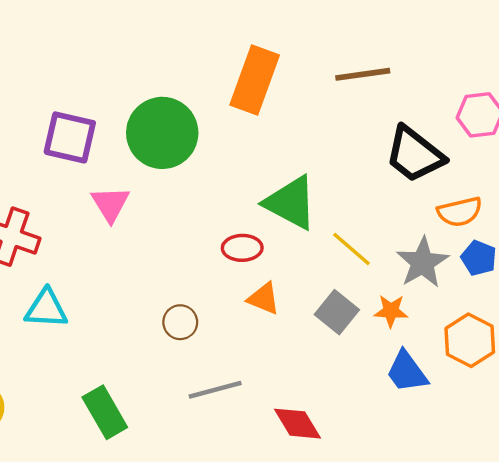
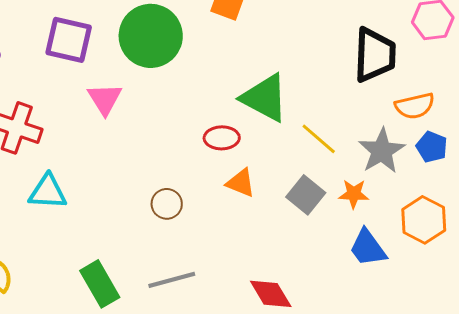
black trapezoid: (415, 154) -> (375, 55), turned -126
gray line: (215, 390) -> (172, 280), moved

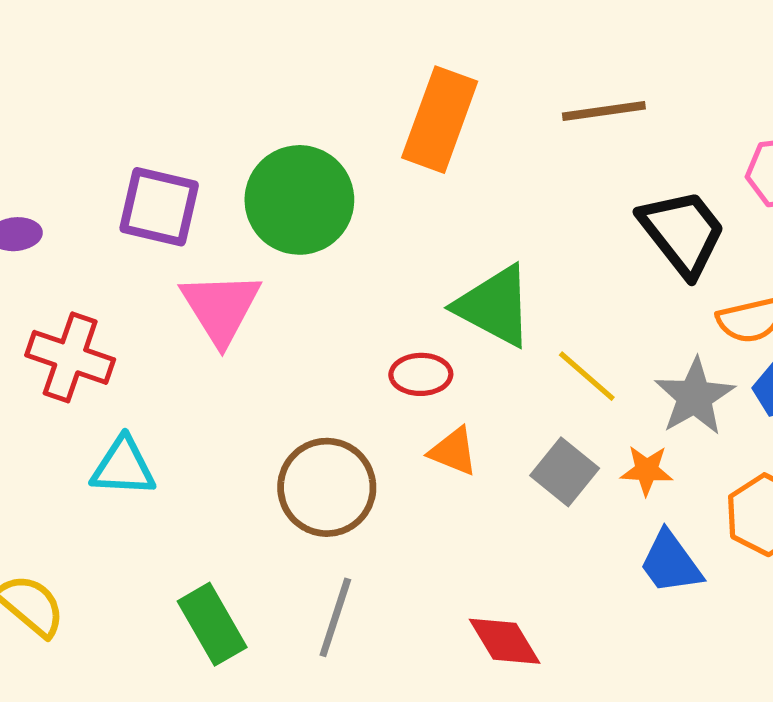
black trapezoid: (375, 55) -> (683, 232), turned -40
pink triangle: (105, 99) -> (221, 308), size x1.4
brown circle: (167, 204) -> (327, 487), size x1.8
gray line: (172, 280) -> (335, 617), turned -57

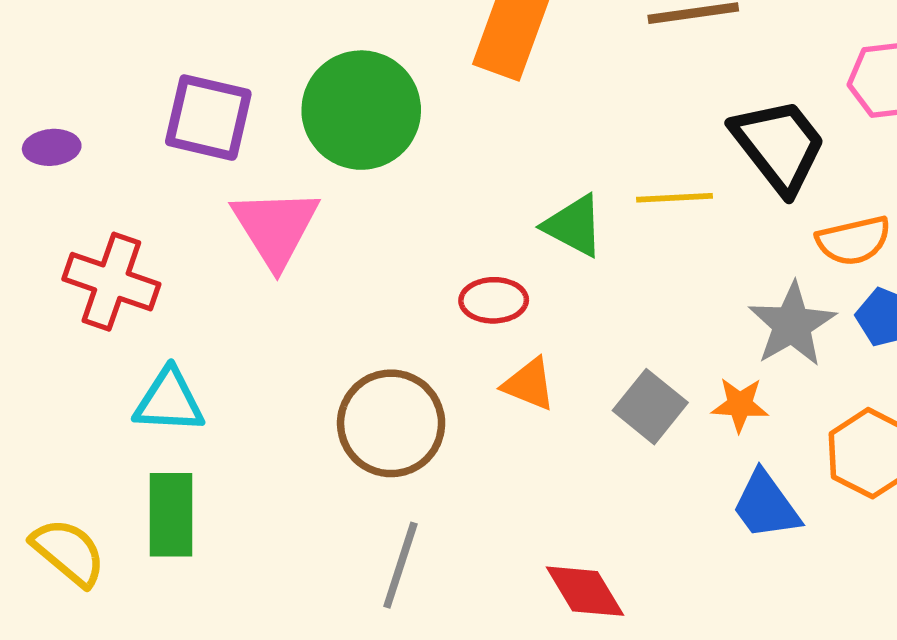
green triangle: (494, 306) -> (574, 226), size x0.7
yellow line: (587, 376) -> (675, 198), moved, turned -44
green rectangle: (212, 624) -> (171, 515), moved, turned 30

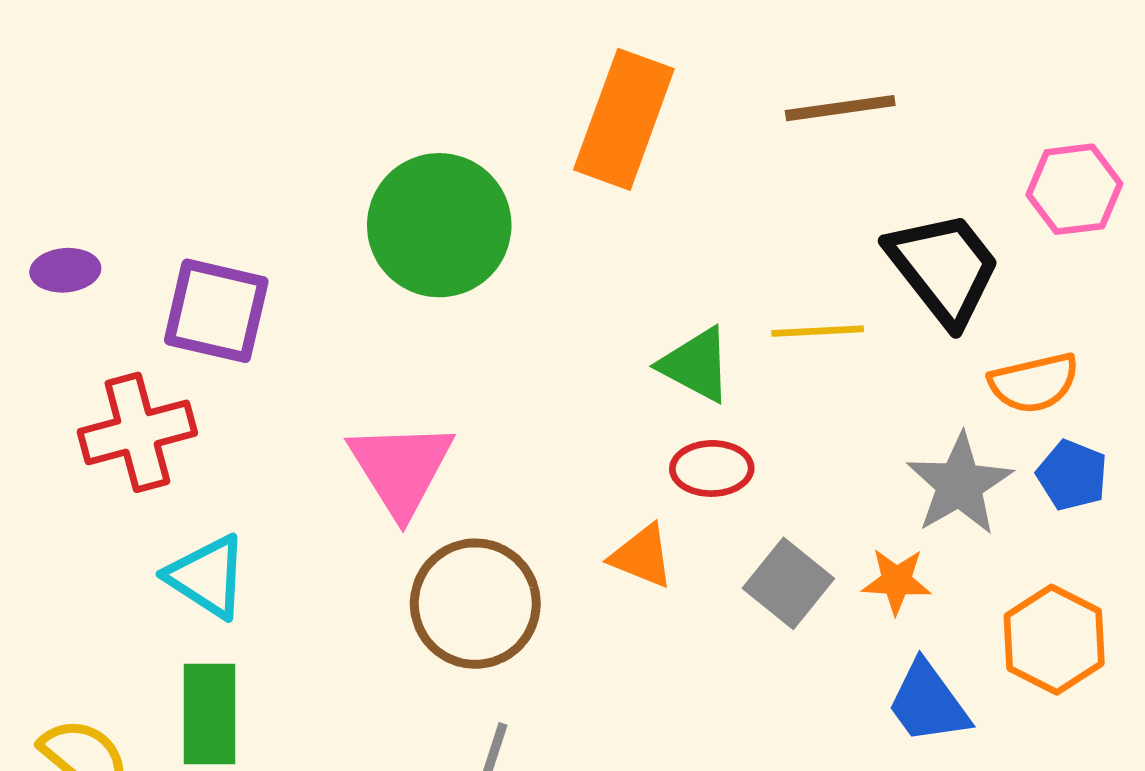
purple square: (208, 118) -> (216, 311), moved
pink triangle: (275, 228) -> (401, 468), moved
red cross: (111, 282) -> (137, 432), turned -34
red ellipse: (494, 300) -> (712, 468), moved
cyan triangle: (169, 401) -> (207, 577), turned 30

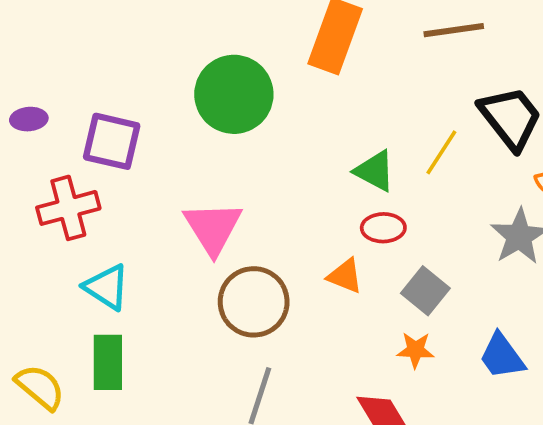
yellow line: (818, 331) -> (441, 152), turned -54
orange star: (896, 581) -> (415, 350), moved

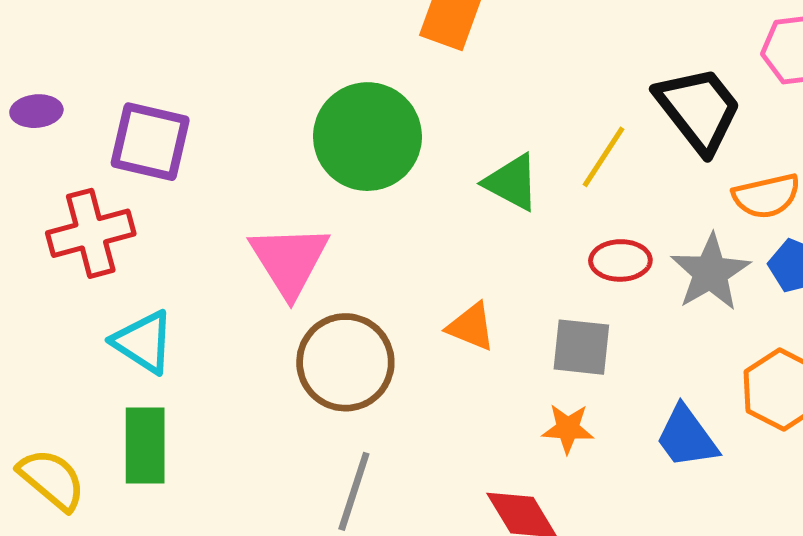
green circle: (234, 94) -> (367, 137), moved
red ellipse: (383, 228) -> (620, 260), moved
gray square: (425, 291) -> (581, 347), turned -33

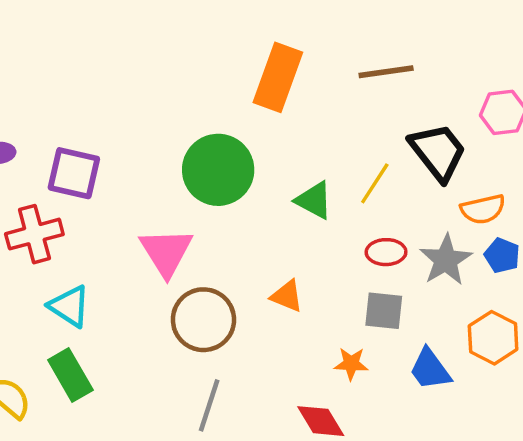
gray square: (581, 347) -> (384, 311), moved
green rectangle: (145, 446) -> (70, 375), turned -30

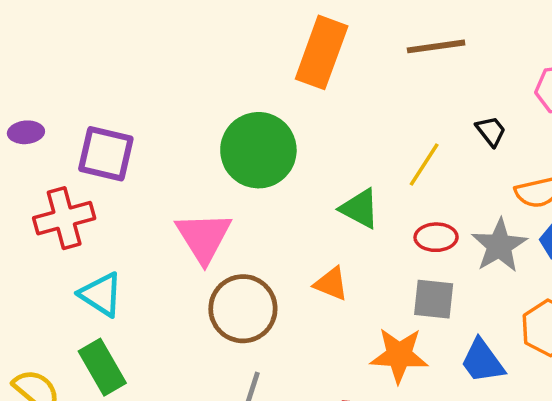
black trapezoid: (438, 152) -> (491, 131), size x0.5
green triangle: (314, 200) -> (360, 209), moved
orange star: (351, 364) -> (399, 355), size x1.6

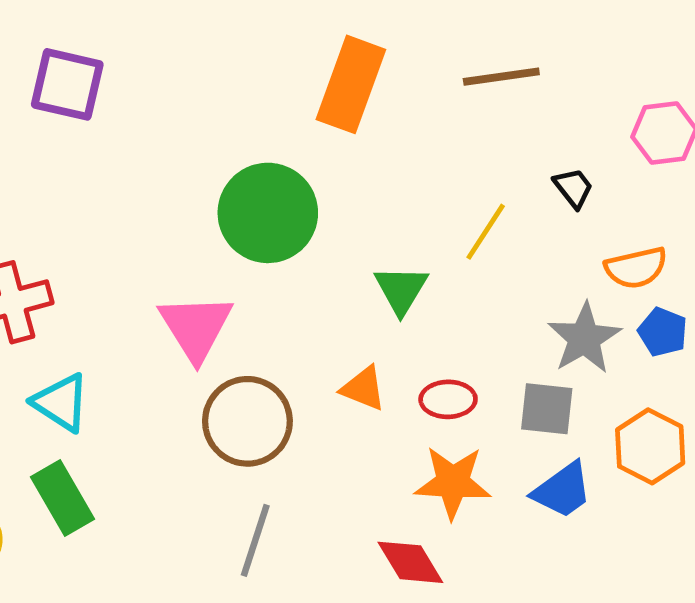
purple square: (106, 154) -> (67, 84), moved
green triangle: (360, 209) -> (401, 290), turned 33
red ellipse: (436, 237) -> (448, 399), moved
gray square: (434, 299) -> (547, 409), moved
blue trapezoid: (483, 361) -> (562, 490), turned -90

